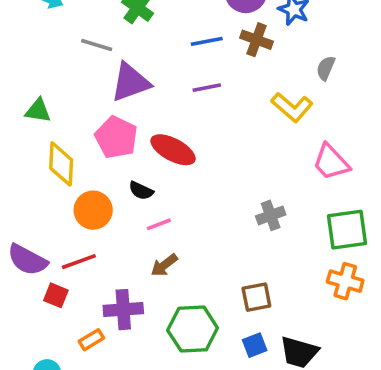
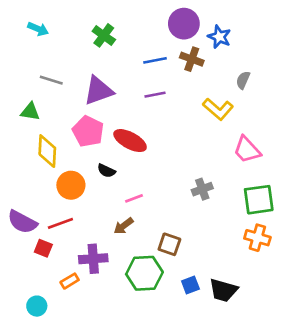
gray line: (97, 45) -> (51, 80), moved
pink line: (159, 224) -> (134, 198), moved
brown square: (256, 297) -> (169, 244), moved, turned 30

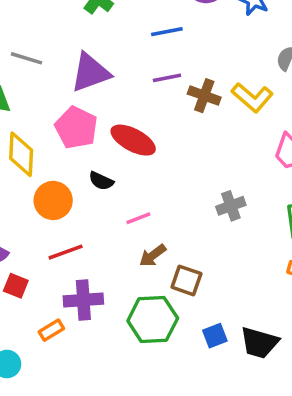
brown cross: (192, 59) -> (204, 96), moved
red line: (60, 223) -> (66, 252), moved
brown arrow: (123, 226) -> (153, 256), moved

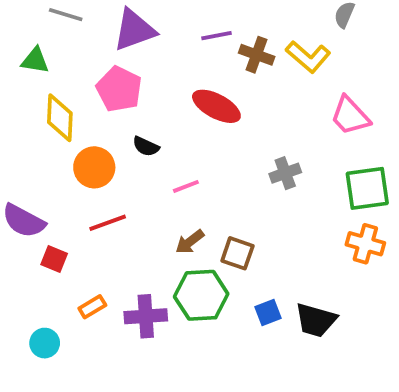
red ellipse: (133, 140) -> (216, 106), moved
brown arrow: (153, 256) -> (190, 242), moved
purple cross: (83, 300) -> (146, 316), moved

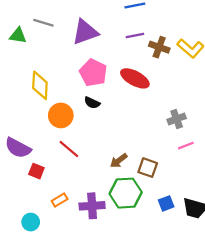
green triangle: (35, 60) -> (18, 36), moved
pink pentagon: (119, 89) -> (93, 73), moved
pink line: (186, 186) -> (186, 146), moved
red line: (108, 223) -> (69, 149), turned 60

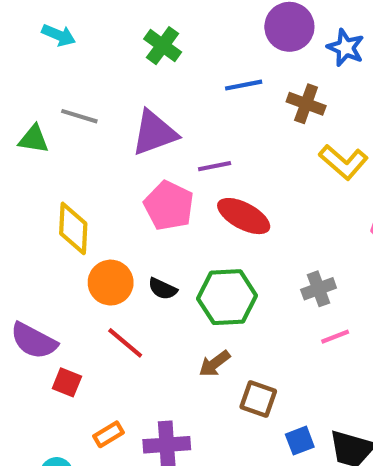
purple line: (135, 36) -> (215, 166), moved
brown cross: (159, 47) -> (306, 104), moved
black semicircle: (92, 103) -> (163, 289), moved
brown square: (148, 168) -> (258, 399), moved
green hexagon: (126, 193) -> (227, 297), moved

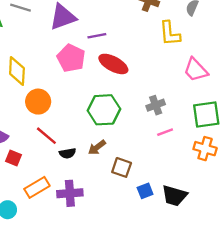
yellow L-shape: (343, 162) -> (170, 33), turned 44
black semicircle: (163, 289) -> (68, 153), moved, turned -35
orange rectangle: (109, 434) -> (37, 187), size x1.5

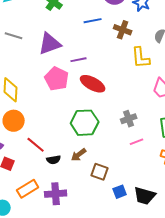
orange circle: (38, 102) -> (14, 121), moved

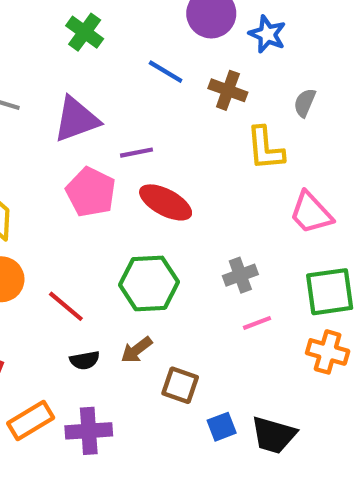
blue line: (93, 21) -> (166, 72), turned 42
red line: (36, 145) -> (66, 306), moved

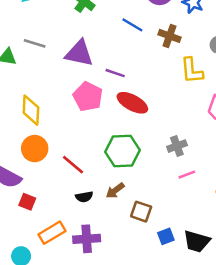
purple triangle: (76, 119) -> (79, 53), turned 32
purple line: (137, 153) -> (115, 73), turned 30

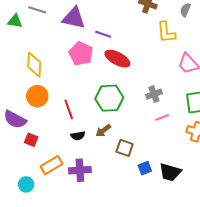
red line: (73, 165) -> (69, 109), turned 30

